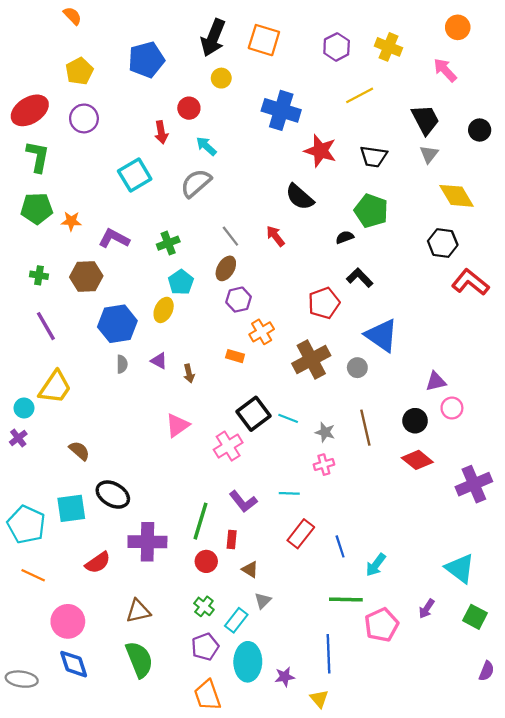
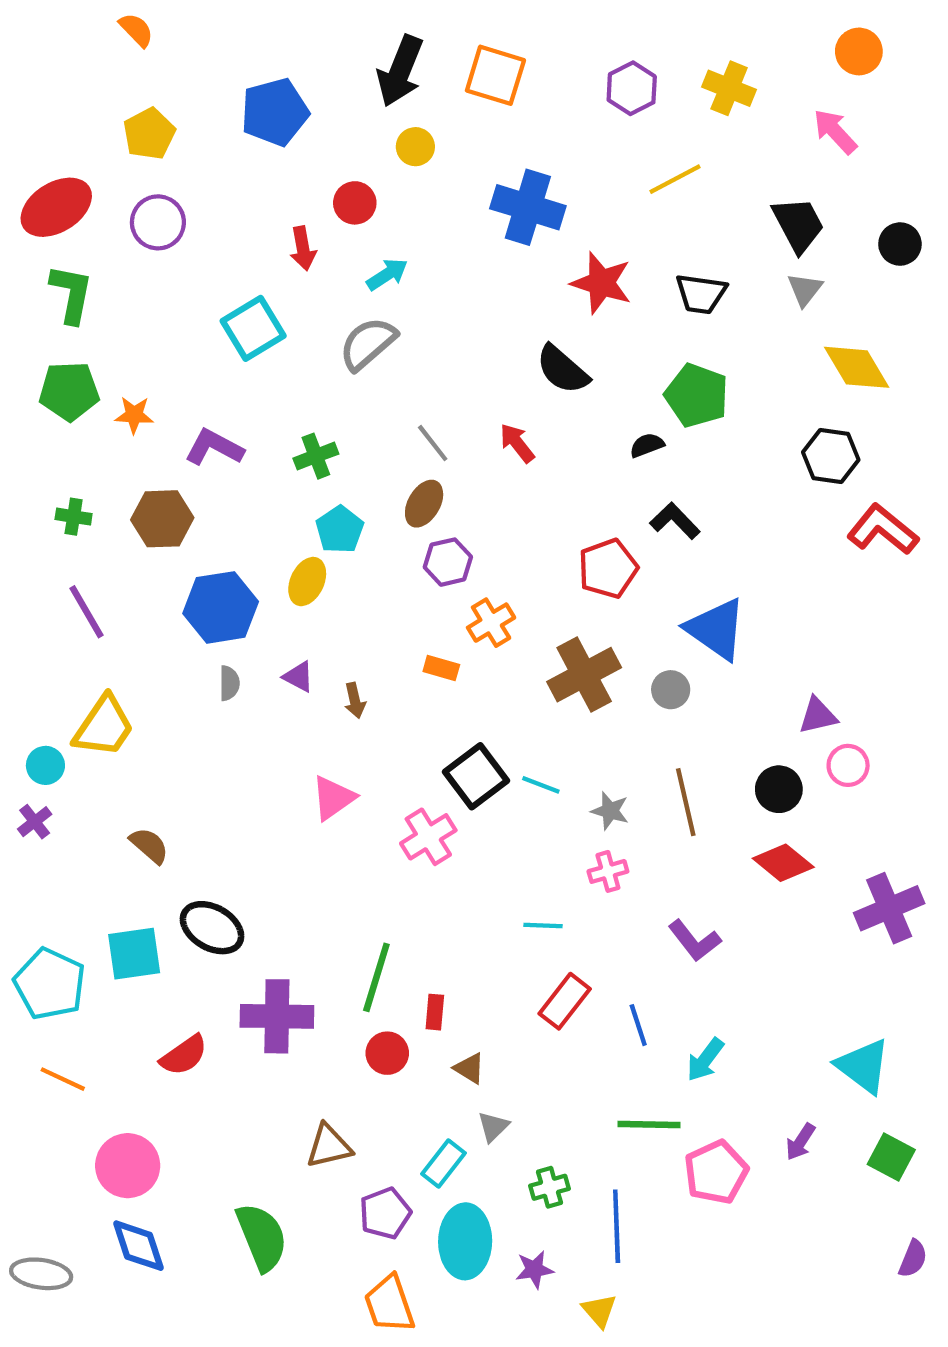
cyan arrow: (206, 146) -> (387, 274), turned 105
purple L-shape: (243, 501) -> (694, 941), moved
green cross: (204, 606) -> (550, 1187), moved, turned 36
brown triangle: (138, 611) -> (329, 1146), moved

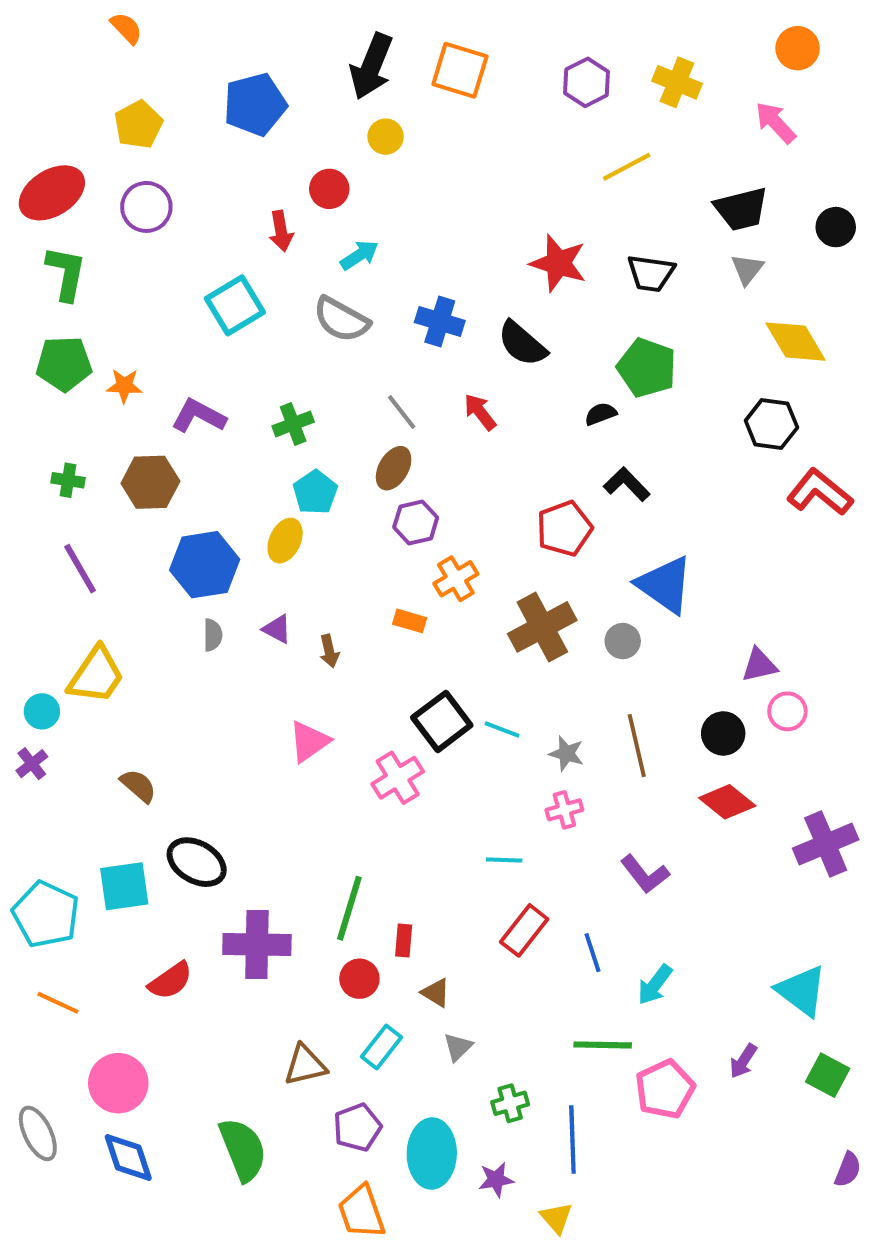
blue cross: (528, 207) -> (440, 321), moved, size x0.7
black trapezoid: (798, 225) -> (741, 209), turned 104
gray semicircle: (368, 344) -> (341, 319), turned -110
cyan rectangle: (443, 1163) -> (382, 1047), moved
gray ellipse: (41, 1274) -> (38, 1133), moved, turned 56

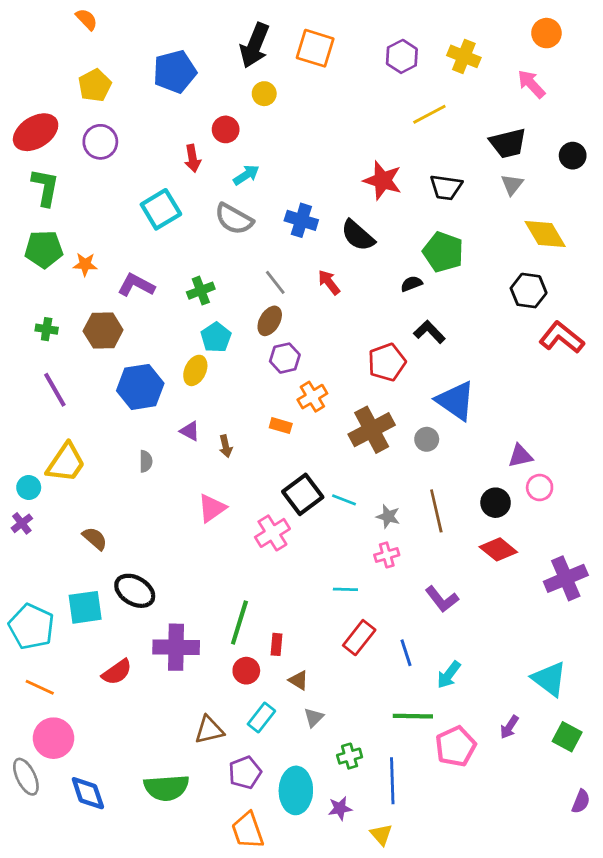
gray semicircle: (213, 635) -> (146, 461), moved
pink circle: (118, 1083) -> (53, 738), moved
green semicircle: (243, 1149) -> (166, 788), turned 108

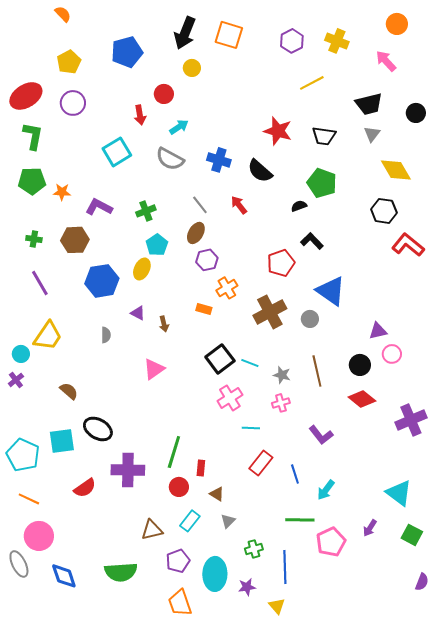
pink cross: (272, 533) -> (230, 398), moved

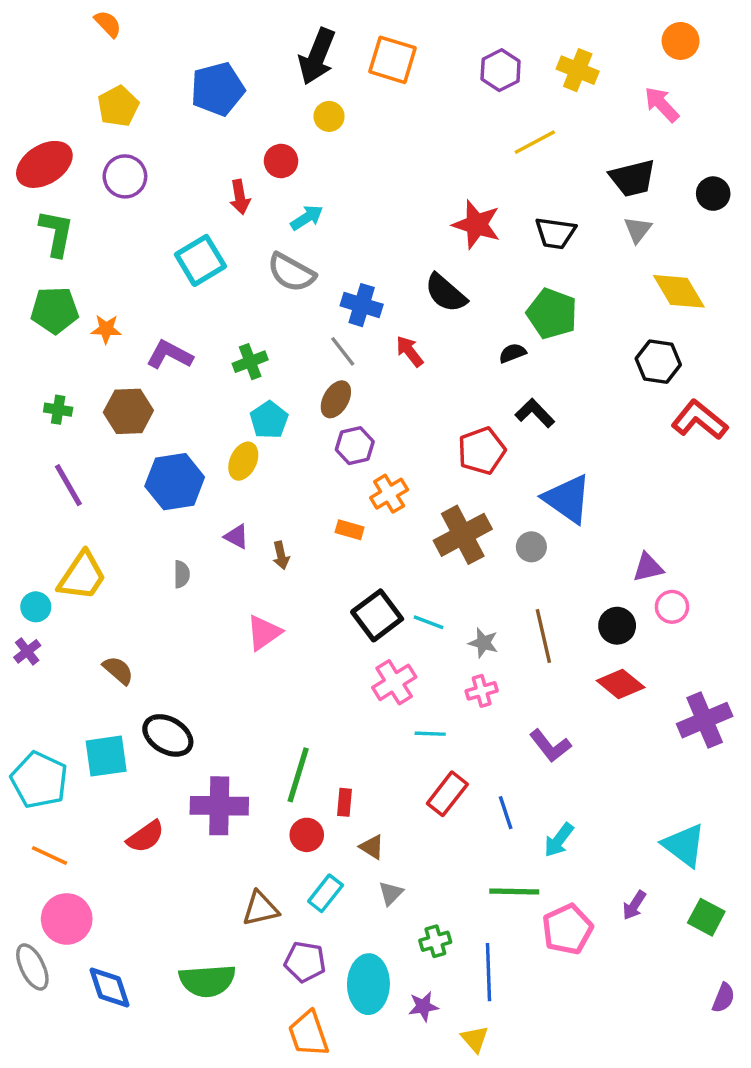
blue cross: (219, 160) -> (362, 305), moved
purple pentagon: (178, 561) -> (305, 962), turned 30

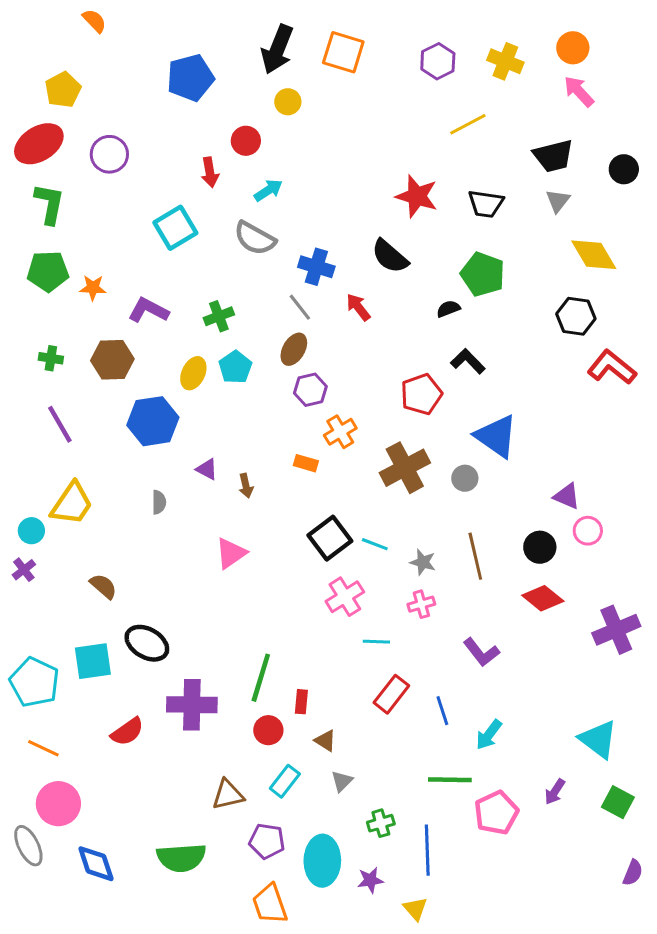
orange circle: (681, 41) -> (573, 48), moved
yellow pentagon: (118, 106) -> (63, 90), moved
yellow ellipse: (243, 461) -> (193, 373), moved
purple triangle: (648, 567) -> (567, 496), turned 36

